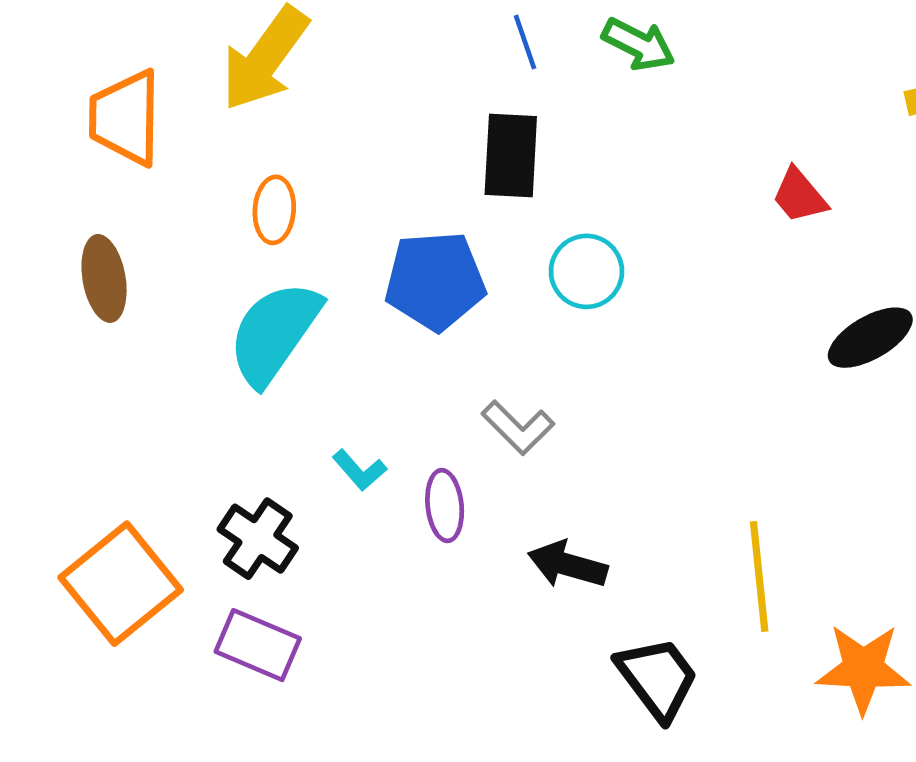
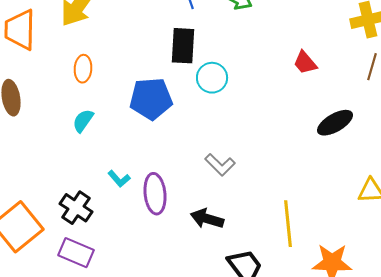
cyan circle: (586, 271) -> (212, 78), moved
cyan semicircle: (274, 333) -> (83, 121), size x0.5
gray L-shape: (518, 427) -> (220, 165), moved
purple ellipse: (445, 506) -> (155, 194), size x1.4

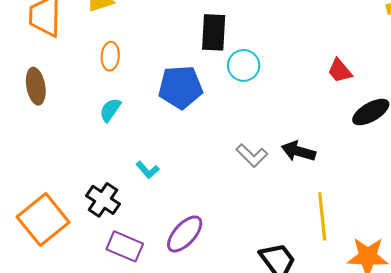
red trapezoid: (305, 63) -> (340, 71), moved
purple ellipse: (155, 194) -> (185, 234), moved, turned 48
black arrow: (207, 219) -> (298, 151), moved
purple rectangle: (76, 253) -> (125, 246), moved

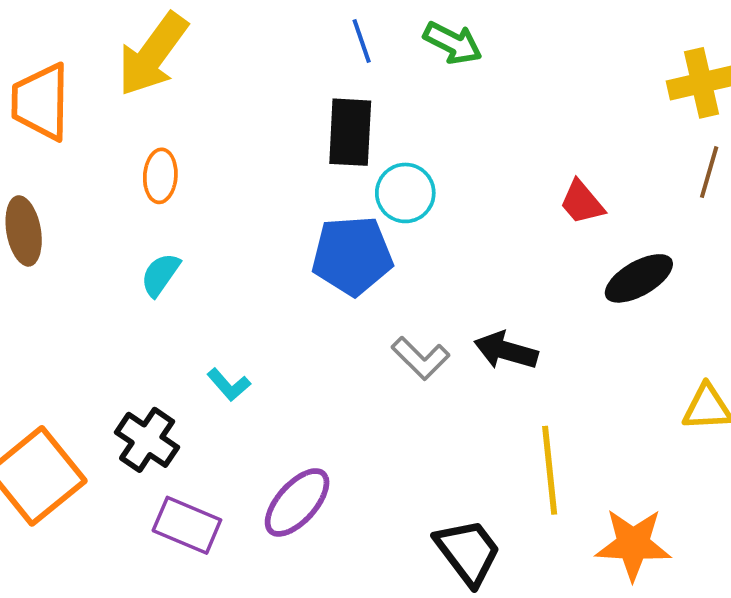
blue pentagon: (181, 87) -> (352, 256), moved

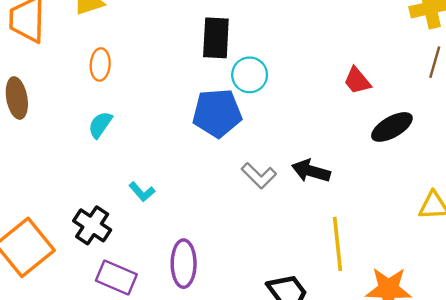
purple ellipse: (297, 502) -> (184, 264), turned -42

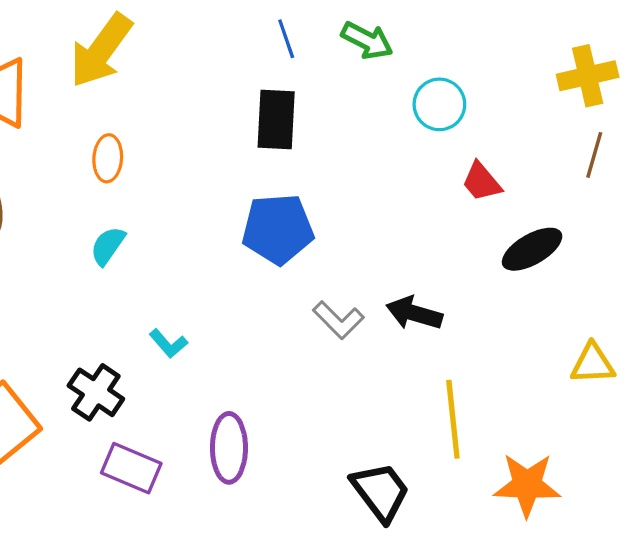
cyan circle: (250, 75) -> (439, 104), moved

